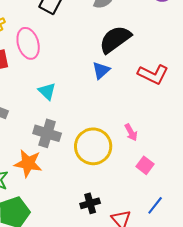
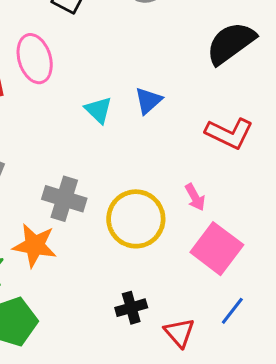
black semicircle: (115, 39) -> (231, 43), moved
red L-shape: (153, 74) -> (229, 133), moved
cyan triangle: (47, 91) -> (98, 110), moved
pink square: (145, 165) -> (217, 249), size x1.8

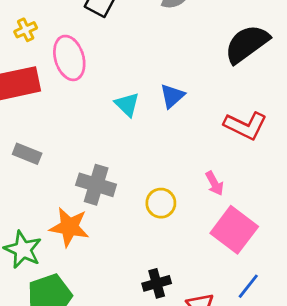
yellow circle: (136, 219) -> (161, 203), size x0.6

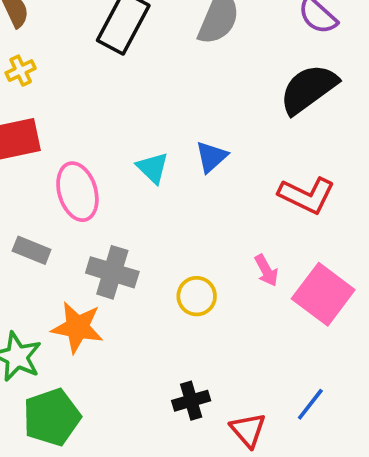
pink ellipse: (69, 58) -> (77, 192), moved
gray rectangle: (27, 154) -> (32, 250), moved
pink square: (234, 230) -> (323, 294), moved

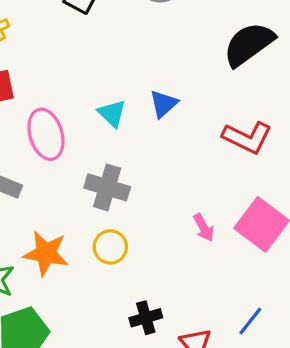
pink arrow: (266, 270) -> (204, 228), moved
gray cross: (112, 272) -> (107, 187), moved
yellow circle: (197, 296) -> (110, 247), moved

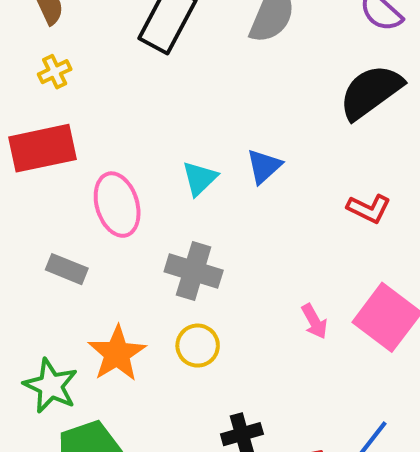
cyan triangle: (112, 113) -> (200, 178), turned 32
red L-shape: (247, 138) -> (369, 209), size x0.7
orange star: (46, 253) -> (117, 354), turned 30

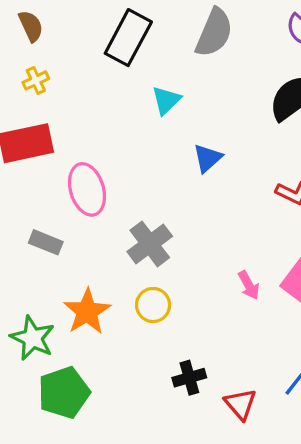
cyan triangle: (200, 178) -> (166, 100), moved
gray cross: (194, 271) -> (150, 244), turned 36

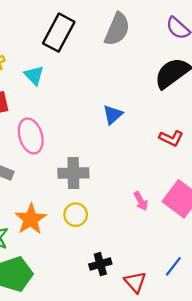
cyan triangle: (166, 100) -> (34, 75), moved, turned -30
gray cross: (150, 244) -> (73, 173), turned 36

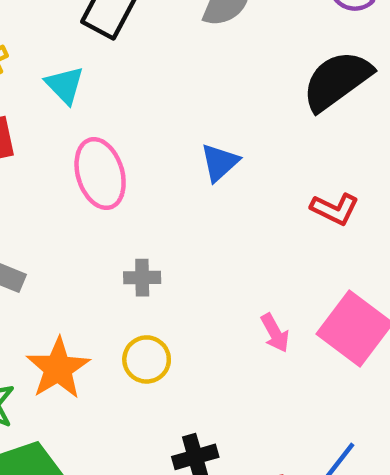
pink ellipse: (31, 136) -> (100, 174), moved
gray cross: (73, 173) -> (142, 278), size x0.6

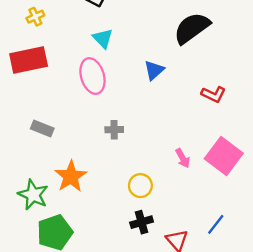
black semicircle: (337, 81) -> (192, 28), moved
cyan triangle: (65, 85) -> (103, 38), moved
yellow circle: (147, 359) -> (140, 186), moved

